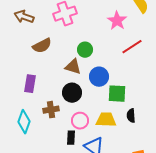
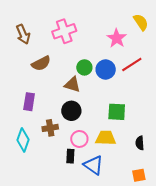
brown arrow: (24, 17) -> (23, 34), turned -132
blue circle: (99, 77) -> (106, 69), moved
black semicircle: (131, 116) -> (140, 143), moved

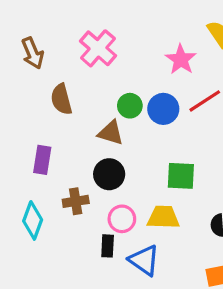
pink cross: (64, 31) -> (98, 48), turned -30
brown semicircle: (41, 63) -> (61, 99), turned 102

